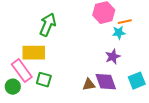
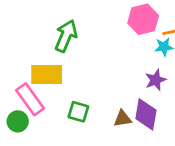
green square: (44, 80) -> (78, 112), moved
purple diamond: (106, 82) -> (146, 114), turned 30

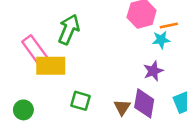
pink rectangle: (30, 99) -> (35, 50), moved
brown triangle: (122, 119) -> (122, 107), turned -48

